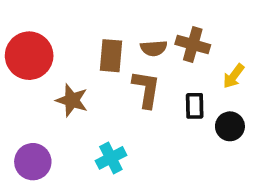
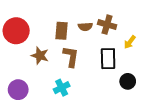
brown L-shape: (146, 89) -> (71, 57), moved
black rectangle: (195, 106) -> (108, 59), size x1.5
black circle: (230, 126) -> (128, 81), moved

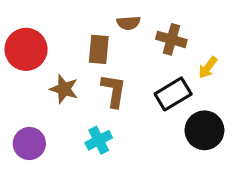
brown semicircle: (85, 27) -> (128, 23), moved
black rectangle: (108, 59) -> (173, 94), turned 60
black circle: (128, 81) -> (204, 130), size x1.5

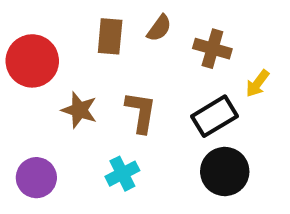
brown semicircle: (128, 23) -> (159, 28), turned -50
brown rectangle: (99, 49) -> (110, 36), moved
black circle: (204, 130) -> (225, 171), moved

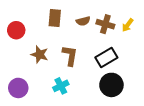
brown semicircle: (159, 28) -> (83, 21), moved, turned 40
red circle: (32, 61) -> (16, 30), size x0.7
yellow arrow: (257, 83) -> (128, 25), moved

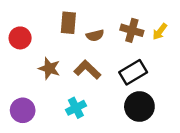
brown semicircle: (83, 21) -> (95, 35), moved
brown L-shape: (70, 56) -> (87, 70), turned -55

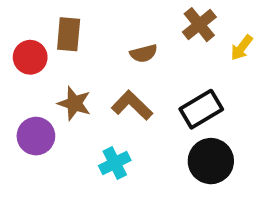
brown rectangle: (68, 23) -> (69, 34), moved
brown cross: (132, 30) -> (199, 25), moved, turned 35
purple circle: (23, 110) -> (36, 136), moved

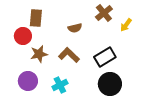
red circle: (30, 57) -> (23, 36), moved
brown star: (74, 103) -> (39, 54), turned -30
purple circle: (36, 136) -> (28, 81), moved

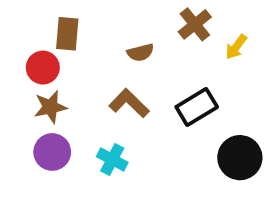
brown star: (39, 54) -> (50, 107), moved
black circle: (110, 84) -> (240, 158), moved
cyan cross: (60, 85) -> (112, 159), turned -35

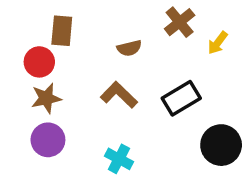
cyan cross: (112, 159) -> (119, 159), moved

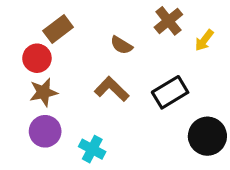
brown rectangle: (62, 31) -> (58, 29), turned 48
brown semicircle: (129, 48) -> (121, 45), turned 45
cyan cross: (119, 159) -> (92, 149), moved

